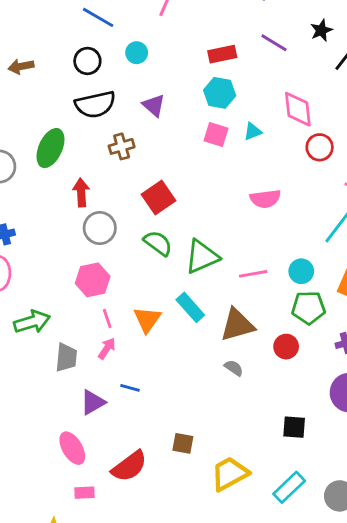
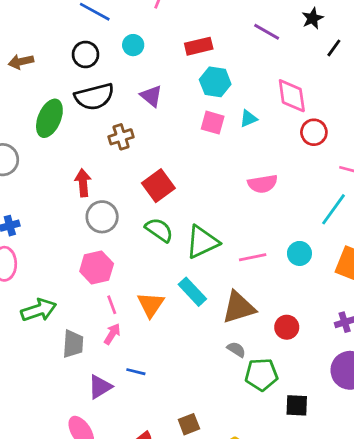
red rectangle: (222, 54) -> (199, 46), moved
green ellipse: (50, 148) -> (49, 118), moved
green pentagon: (309, 308) -> (261, 375), moved
brown square: (183, 443) -> (189, 424), turned -30

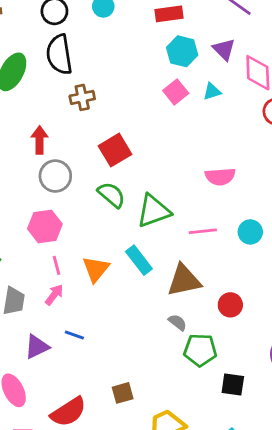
purple triangle: (151, 96) -> (224, 49), moved
black semicircle: (94, 97) -> (59, 54), turned 90
pink square: (213, 123) -> (176, 92), turned 30
pink semicircle: (263, 184) -> (220, 177), moved

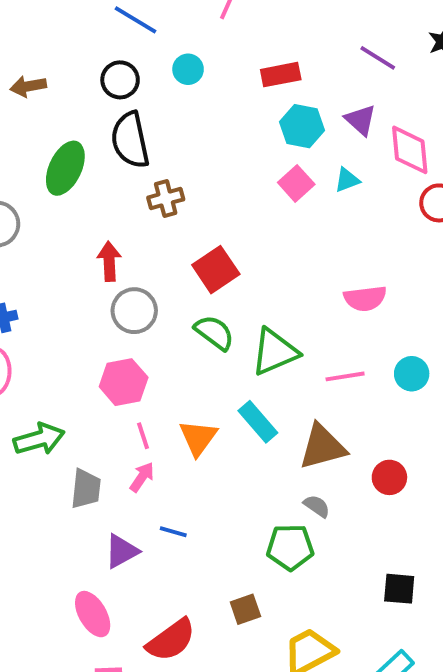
green pentagon: (200, 350) -> (290, 547), moved

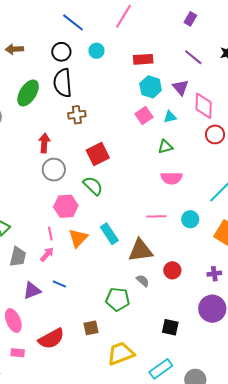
green triangle: (275, 352) -> (165, 147), moved, size x0.6
pink hexagon: (124, 382) -> (66, 206), moved
gray semicircle: (317, 506) -> (143, 281), moved

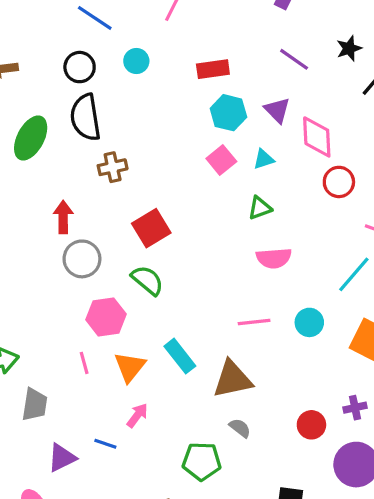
pink arrow: (47, 254) -> (137, 415), moved
red circle: (172, 270) -> (311, 425), moved

